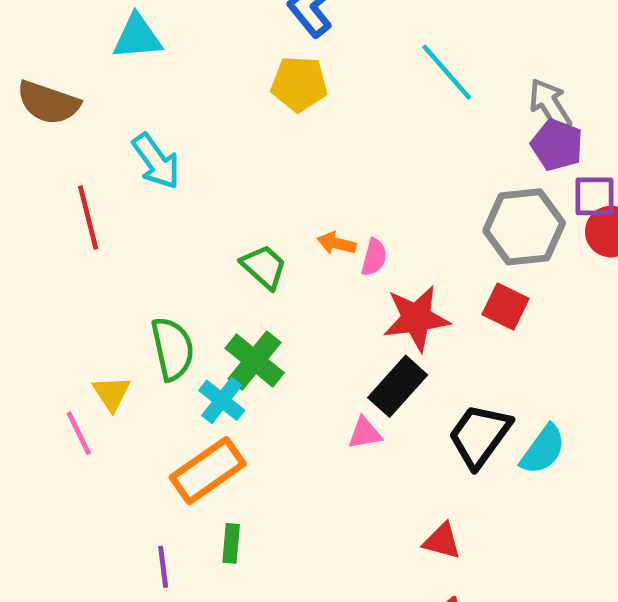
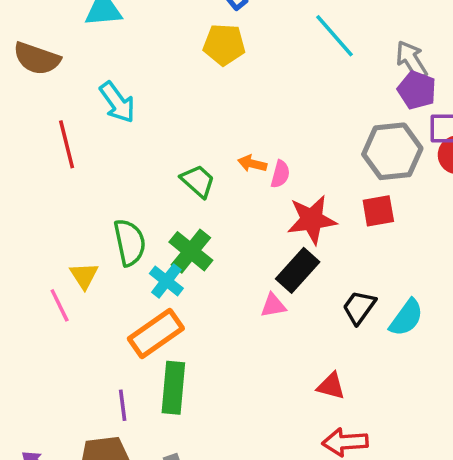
red square: (505, 307) -> (378, 211), turned -36
black trapezoid: (480, 436) -> (359, 307), size x0.7
green rectangle: (231, 543) -> (173, 388), size x1.8

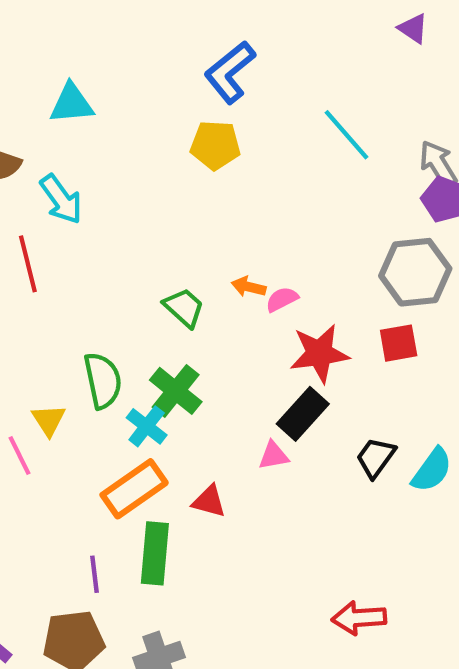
cyan arrow: (117, 102) -> (61, 199), moved
pink semicircle: (280, 174) -> (282, 299), turned -132
red triangle: (331, 386) -> (209, 501), moved

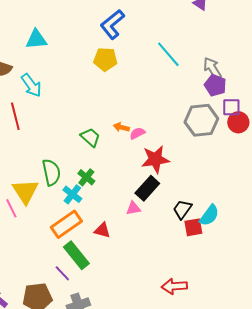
red square: (399, 343) -> (193, 227), moved
green cross: (176, 391) -> (86, 177), size x0.7
yellow triangle: (49, 420) -> (25, 191), size x1.6
green rectangle: (155, 553) -> (76, 255), turned -44
purple line: (94, 574) -> (62, 273), moved, turned -36

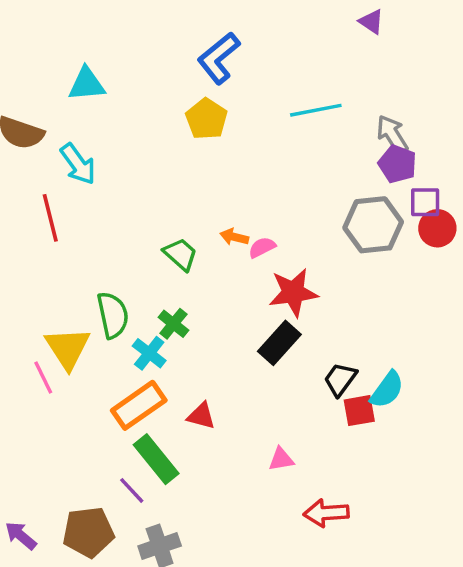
cyan line: (168, 54) -> (316, 110), turned -60
yellow pentagon: (105, 59) -> (206, 119), turned 30
pink triangle: (133, 208) -> (281, 459), moved

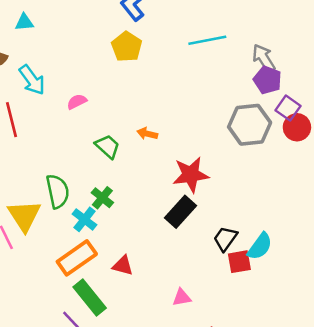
cyan triangle: (87, 84) -> (24, 22), moved, size x0.7
purple square: (425, 202) -> (288, 108), turned 35
pink semicircle: (262, 247) -> (77, 102), moved

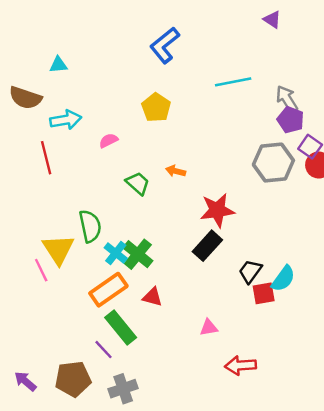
yellow pentagon: (127, 47) -> (156, 108), moved
cyan arrow: (32, 80) -> (66, 120), turned -64
green cross: (102, 198) -> (138, 254), moved, size x1.4

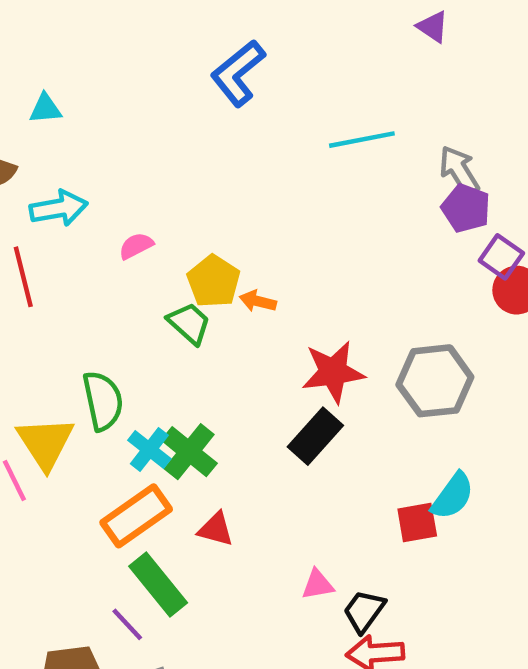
yellow pentagon: (156, 108) -> (214, 281), moved
gray hexagon: (273, 163) -> (435, 381), moved
black trapezoid: (250, 271) -> (364, 611), moved

